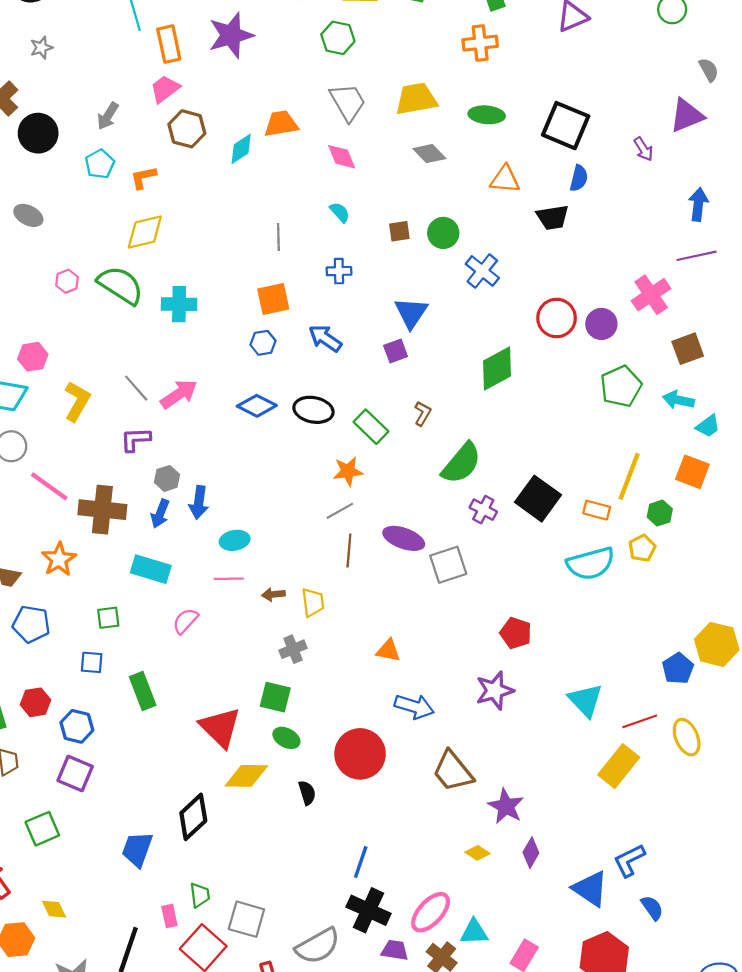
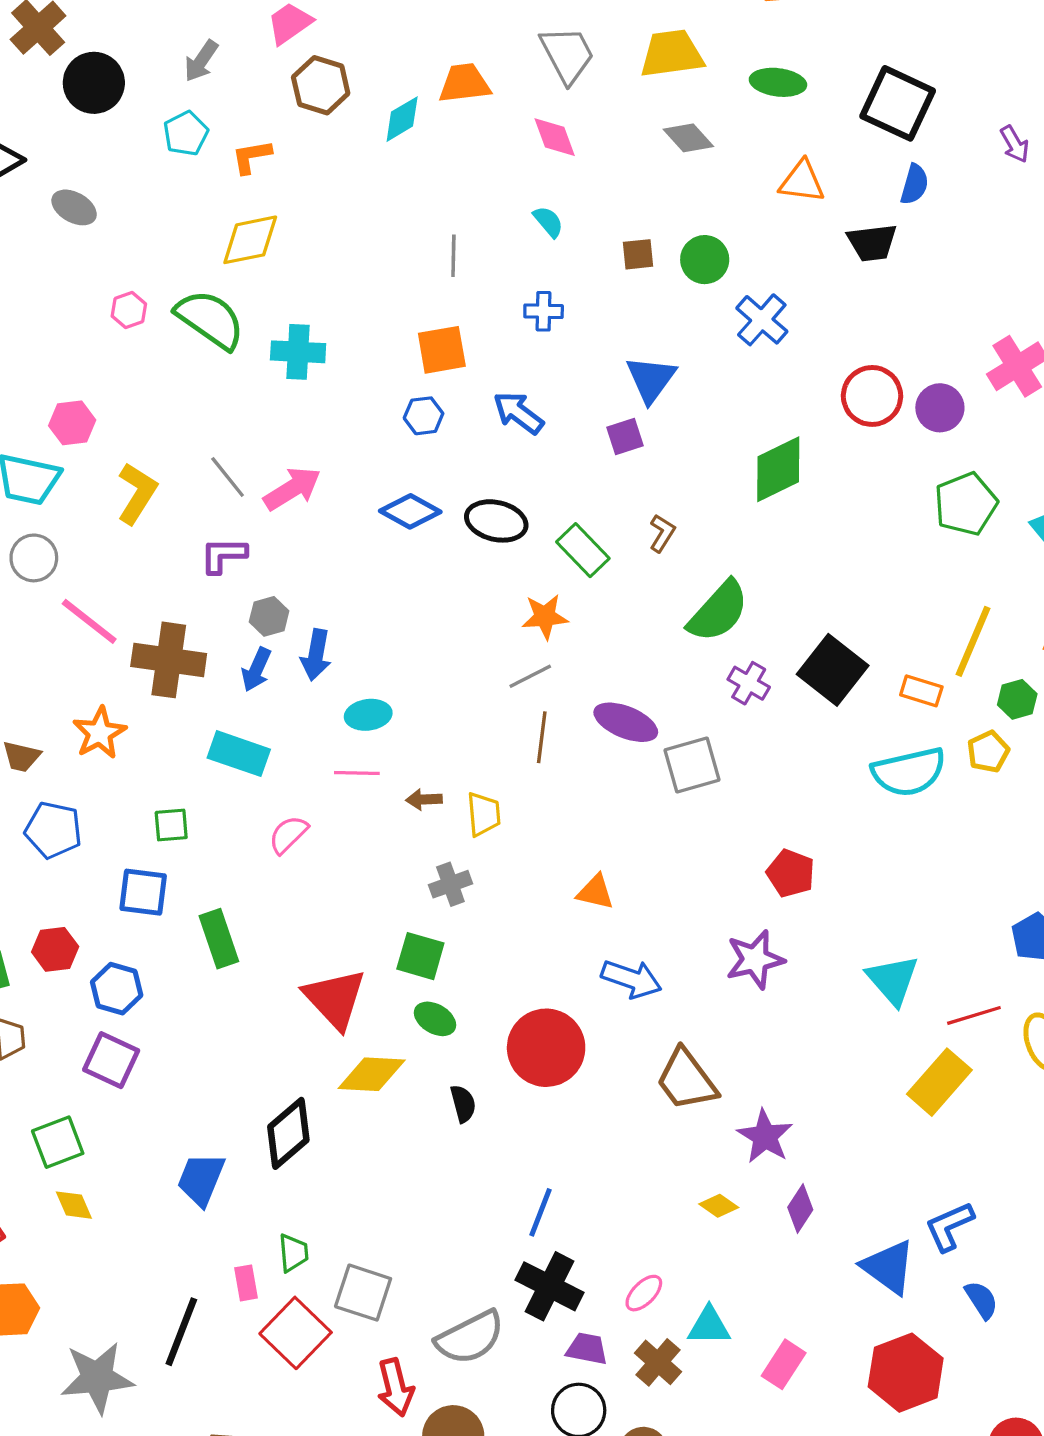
blue square: (92, 662) -> (143, 892), size x1.4
yellow diamond: (54, 909) -> (74, 1205), moved
pink ellipse: (431, 912) -> (644, 1293), size x0.6

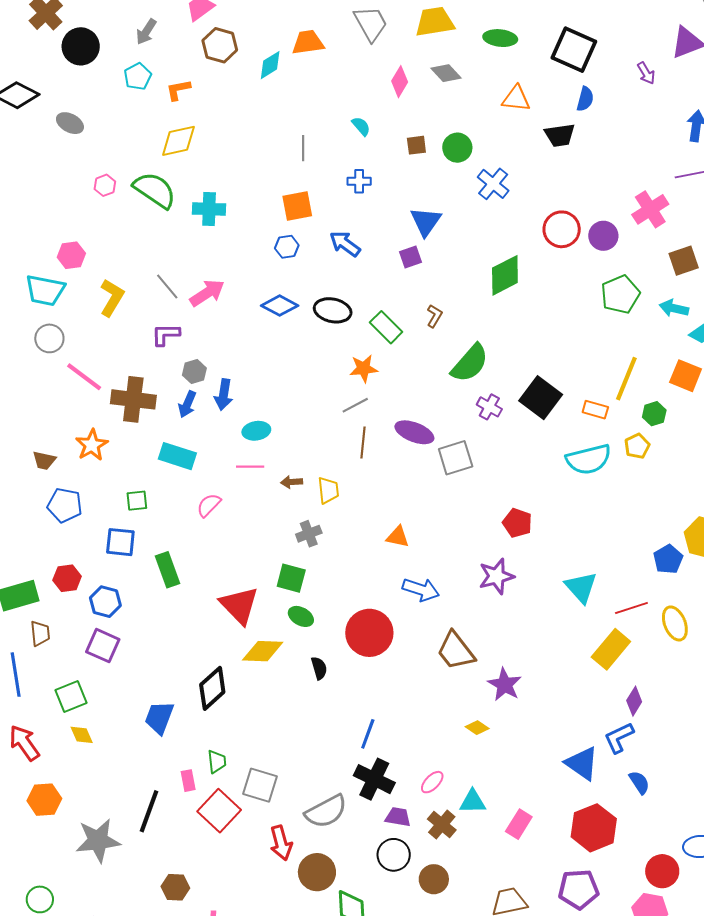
pink diamond: (555, 137) -> (400, 82), moved, turned 52
purple diamond: (800, 1208) -> (634, 701), moved

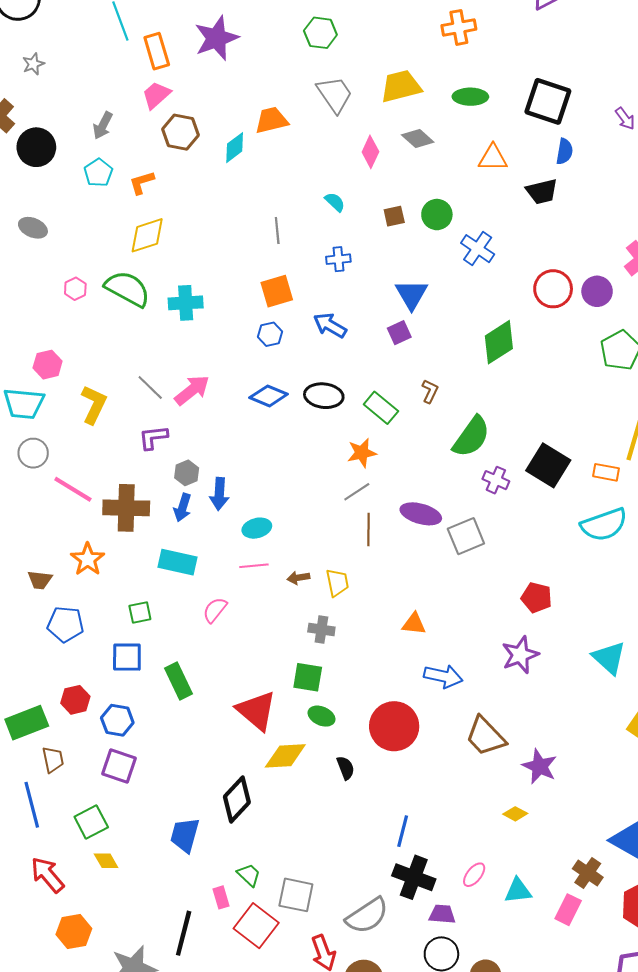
gray cross: (309, 534) -> (321, 629), turned 35
green trapezoid: (217, 762) -> (249, 875), turned -35
brown cross: (442, 824) -> (588, 873), moved

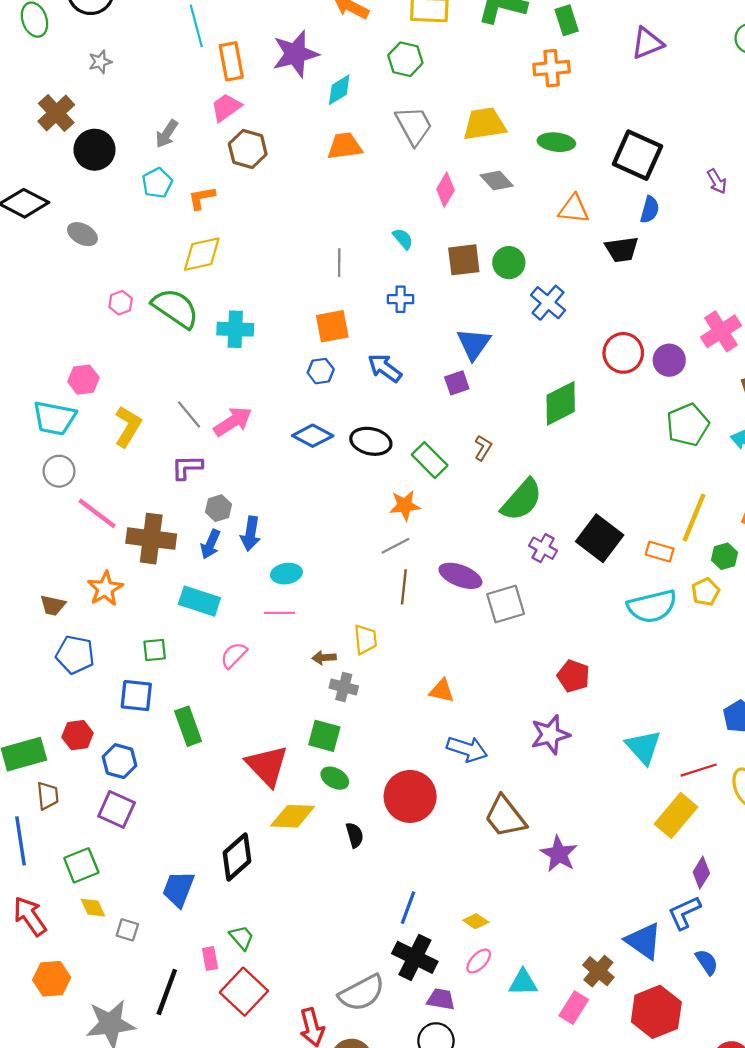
cyan diamond: (235, 148) -> (339, 90), moved
brown square: (394, 216) -> (464, 260), size x1.5
brown arrow: (298, 578) -> (324, 658), moved
yellow diamond: (515, 814) -> (476, 921), moved
gray square: (296, 895) -> (127, 930), moved, size x0.6

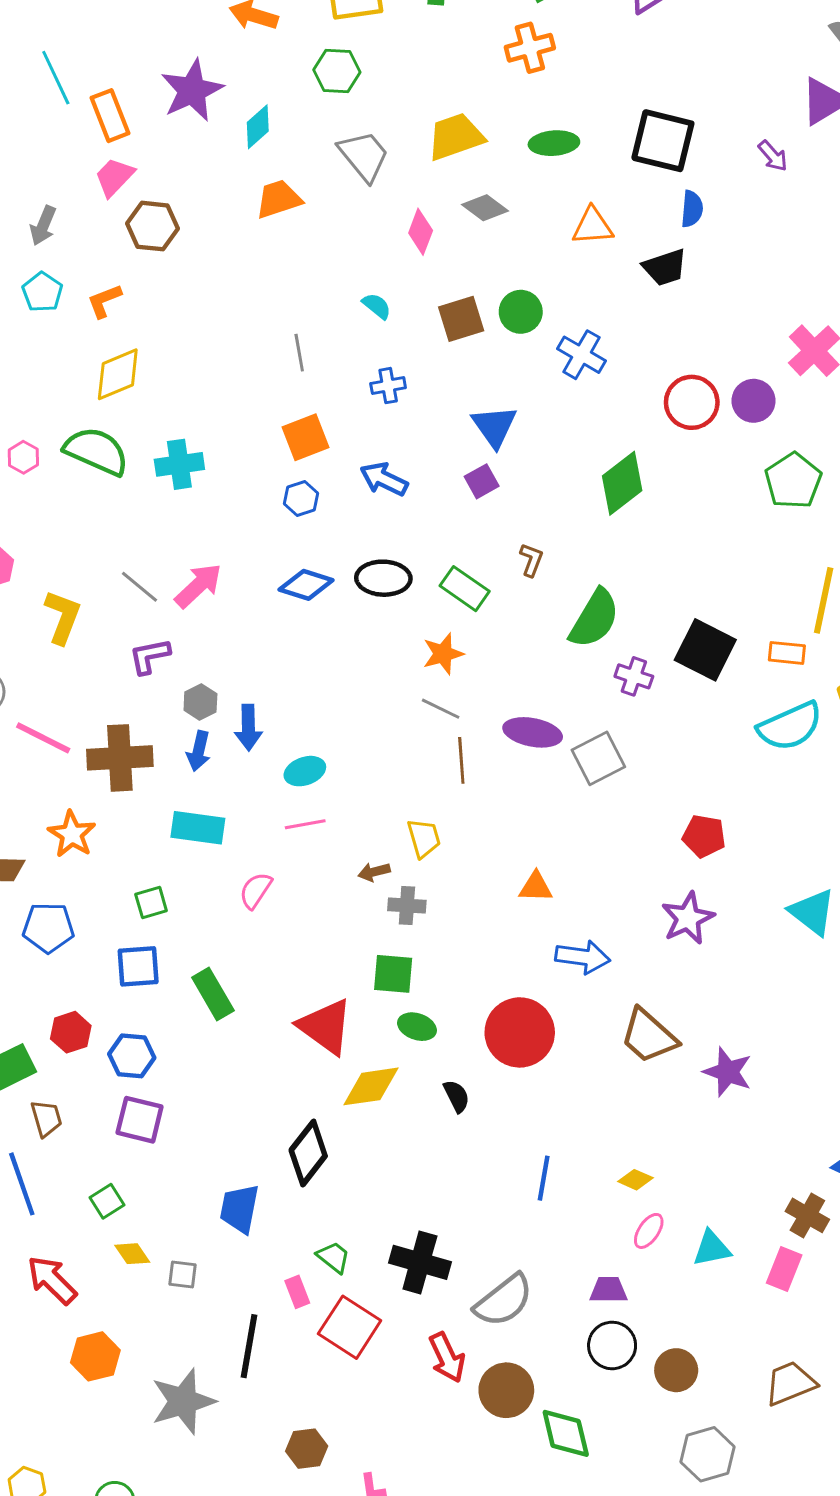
gray line: (395, 546) -> (441, 709), turned 64
green square: (81, 865) -> (107, 1201), size x0.7
black cross: (415, 957) -> (420, 1262), moved

